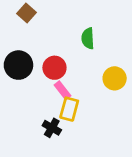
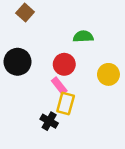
green semicircle: (88, 38) -> (83, 37), turned 90
red circle: (54, 68) -> (64, 64), moved

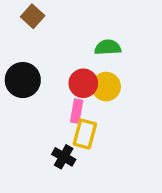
yellow circle: (108, 74) -> (106, 87), moved
pink rectangle: (59, 86) -> (77, 111), turned 48

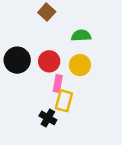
brown square: (33, 16) -> (47, 12), moved
red circle: (83, 83) -> (49, 61), moved

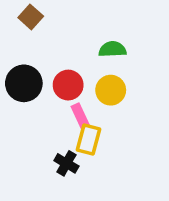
brown square: (47, 12) -> (31, 17), moved
pink rectangle: (58, 83) -> (80, 116), turned -35

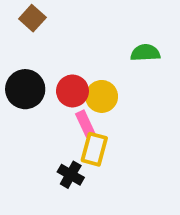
green semicircle: (112, 49) -> (145, 53), moved
yellow circle: (111, 90) -> (102, 96), moved

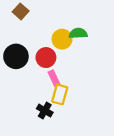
green semicircle: (145, 53) -> (78, 33), moved
yellow circle: (102, 96) -> (62, 39), moved

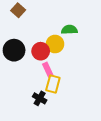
yellow circle: (62, 39) -> (55, 44), moved

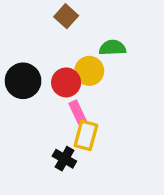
brown square: (18, 10) -> (66, 16), moved

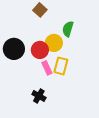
green semicircle: (112, 48) -> (68, 29), turned -70
yellow rectangle: (86, 135) -> (61, 66), moved

